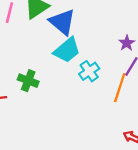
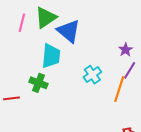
cyan trapezoid: (67, 50) -> (51, 56), moved, turned -45

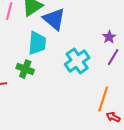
cyan cross: (92, 75) -> (77, 61), size x1.4
orange line: (119, 89) -> (103, 99), moved

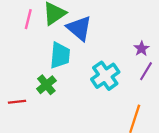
green cross: (25, 69) -> (46, 85), turned 30

